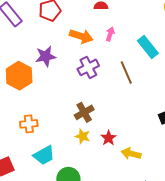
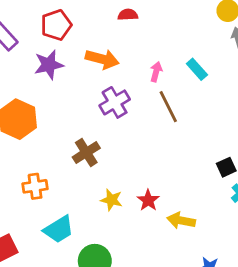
pink arrow: (110, 34) -> (156, 72), moved
cyan rectangle: (148, 47) -> (197, 69), size x0.7
purple star: (46, 56) -> (49, 65), moved
brown cross: (84, 112) -> (86, 153), moved

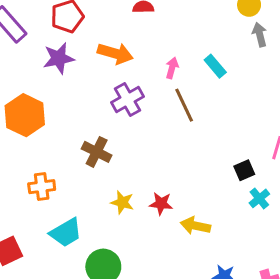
brown cross: (86, 153) -> (97, 152), turned -32
red star: (148, 200) -> (161, 204), turned -30

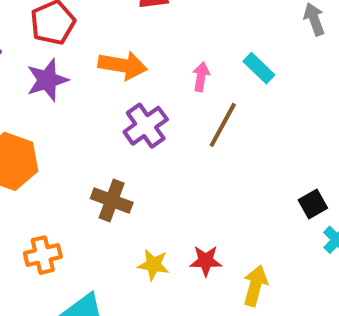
brown line: (184, 105) -> (223, 125), turned 60
yellow arrow: (195, 226) -> (255, 286), turned 100

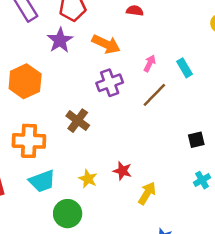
purple star: (47, 80) -> (60, 40), turned -30
black square: (313, 204) -> (196, 140), moved
orange cross: (43, 255) -> (29, 141), size x1.5
yellow star: (153, 265) -> (88, 179), moved

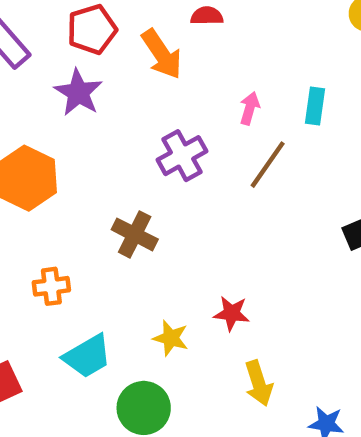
orange arrow: (106, 44) -> (162, 54), moved, turned 40
cyan rectangle: (185, 68) -> (315, 106), turned 48
orange cross: (29, 141) -> (51, 286), size x0.6
yellow arrow: (147, 193) -> (259, 383), moved, turned 140

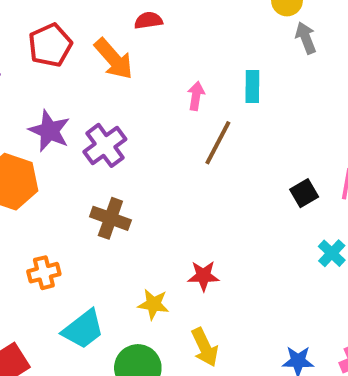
purple star: (78, 92) -> (49, 131), moved
purple cross: (182, 156) -> (105, 145), moved
yellow arrow: (259, 383) -> (205, 347), moved

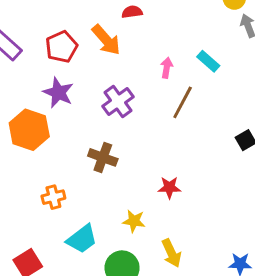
red pentagon: (50, 45) -> (62, 47), moved
cyan rectangle: (252, 87) -> (208, 61), turned -50
purple cross: (105, 145) -> (118, 101), moved
red star: (203, 276) -> (169, 187), moved

